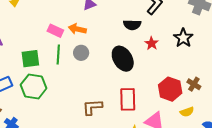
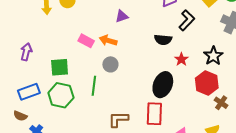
green line: (58, 55) -> (94, 86), moved
black ellipse: (123, 59) -> (163, 85), moved, turned 50
red hexagon: (170, 89) -> (207, 83), moved

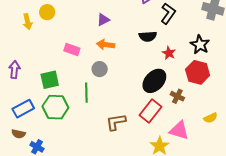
orange arrow: (108, 40) -> (106, 45), moved
black ellipse: (163, 85) -> (154, 81), turned 30
brown cross: (221, 103) -> (177, 96), moved
red rectangle: (154, 114) -> (150, 111), turned 45

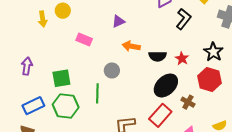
black semicircle: (148, 36) -> (158, 56), moved
orange arrow: (106, 45) -> (131, 46), moved
pink rectangle: (72, 49) -> (84, 39), moved

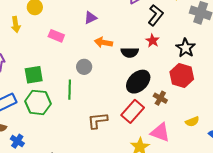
yellow arrow: (43, 19) -> (16, 24), moved
red star: (182, 58) -> (153, 41), moved

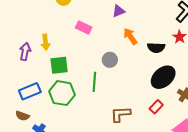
yellow arrow: (16, 24) -> (45, 42), moved
orange arrow: (103, 42) -> (130, 36), turned 42
red rectangle: (133, 111) -> (156, 107), size x0.6

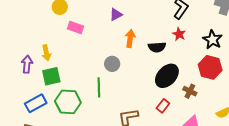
pink rectangle: (84, 27) -> (75, 28), moved
orange arrow: (130, 36) -> (130, 38), turned 48
green square: (59, 65) -> (51, 76), moved

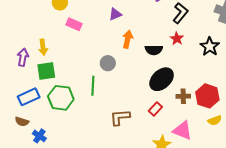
red hexagon: (210, 67) -> (207, 96), moved
brown cross: (190, 91) -> (183, 96), turned -32

